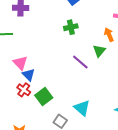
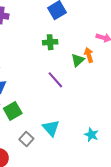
green triangle: (99, 51) -> (78, 60), moved

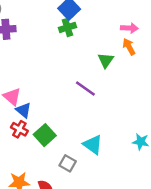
green cross: (50, 42) -> (67, 27), moved
orange arrow: (89, 55) -> (129, 47), moved

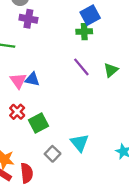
purple line: (85, 89) -> (81, 67), moved
blue triangle: (23, 110) -> (32, 79), moved, turned -42

